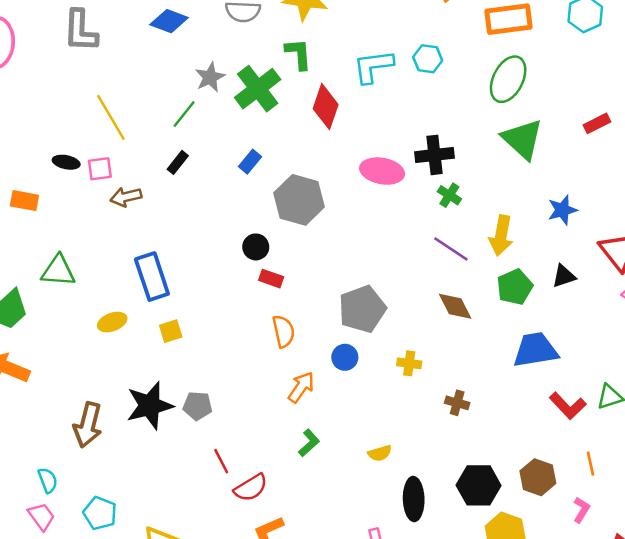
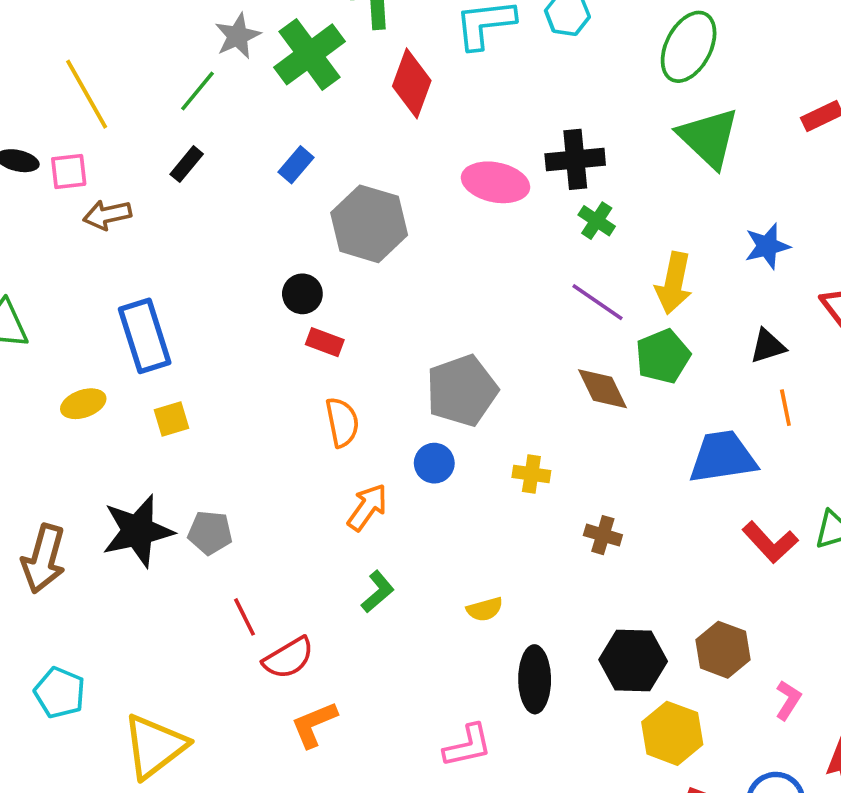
green pentagon: (515, 287) -> (663, 356), moved
orange line: (590, 464) -> (785, 408), moved

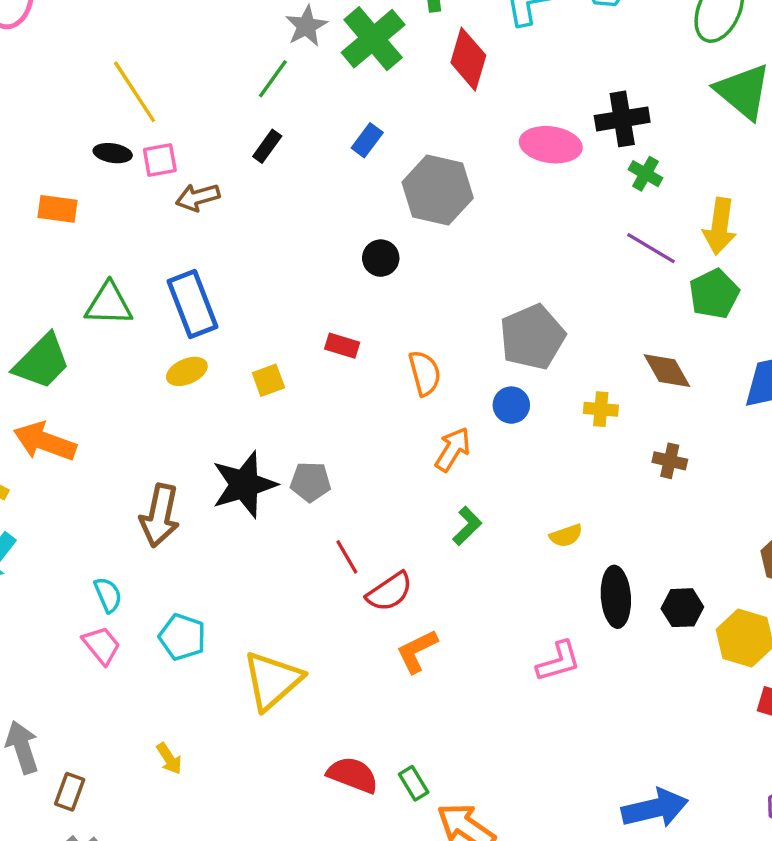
yellow line: (87, 94) -> (135, 92), moved
blue rectangle: (145, 336) -> (193, 304), moved
red rectangle: (325, 342) -> (342, 346), moved
brown diamond: (602, 389) -> (667, 371), moved
black hexagon: (633, 660) -> (682, 608), moved, size x0.7

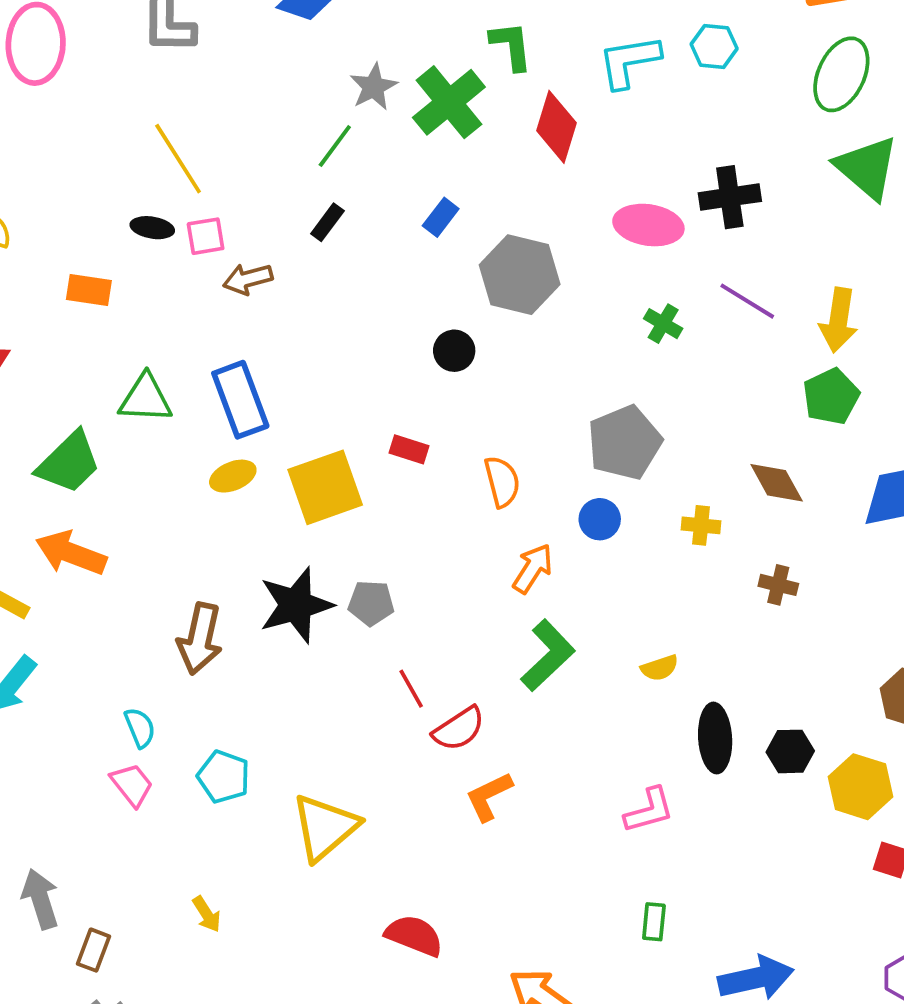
green cross: (645, 174) -> (663, 324), moved
purple line: (651, 248) -> (747, 301), moved
yellow square: (268, 380) -> (325, 487), size x2.0
green L-shape: (467, 526) -> (548, 655), size x1.6
green rectangle: (414, 783) -> (654, 922), moved, turned 36

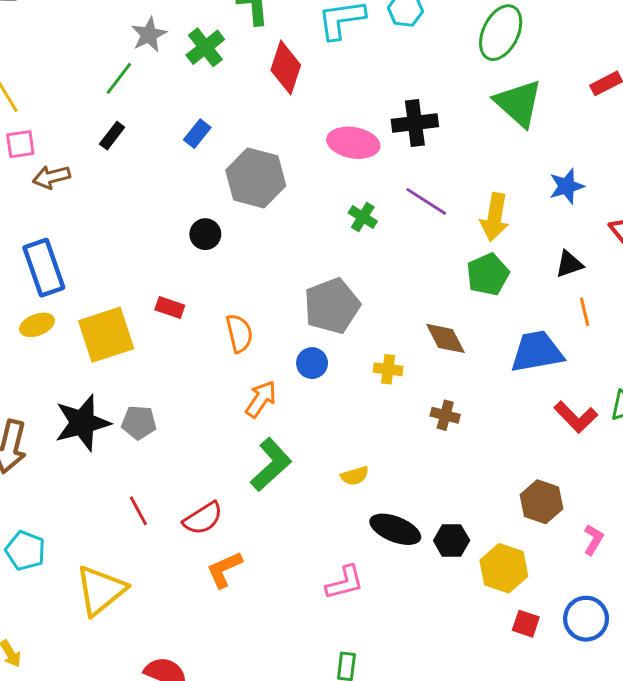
green cross: (449, 102) -> (205, 47), size x0.7
red line: (411, 689) -> (138, 511), moved
black ellipse: (715, 738) -> (395, 529), turned -66

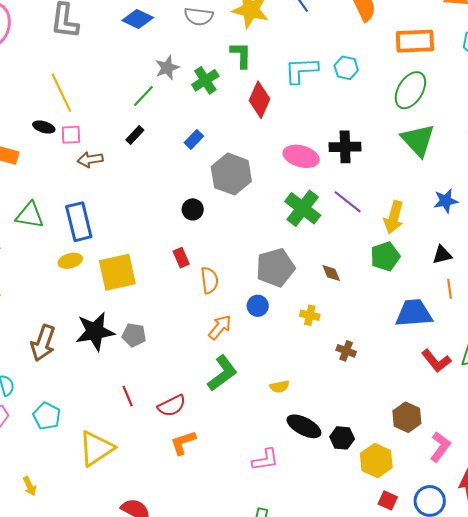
green cross: (363, 217) -> (303, 208), size x1.8
red rectangle: (170, 308) -> (181, 258), moved, turned 42
brown diamond: (446, 338) -> (331, 273), moved, size x0.7
pink L-shape: (593, 540) -> (440, 447), size x1.4

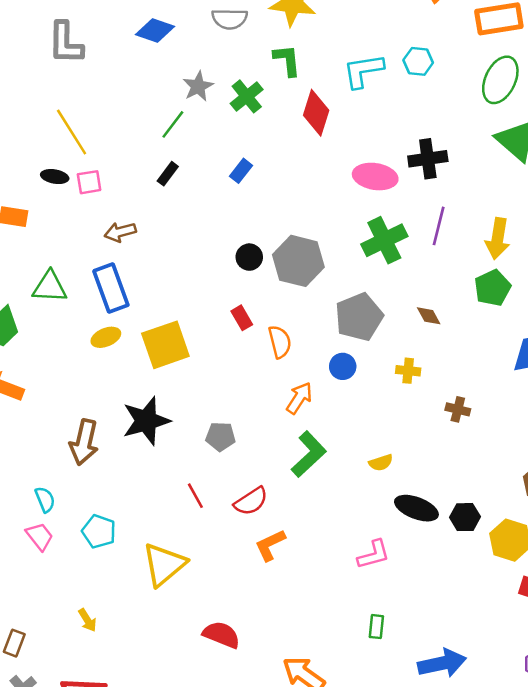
brown arrow: (90, 160) -> (120, 232), moved
gray hexagon: (231, 174) -> (298, 261), moved
purple line: (348, 202) -> (439, 226), turned 72
green cross: (303, 208) -> (384, 240), turned 33
gray pentagon: (134, 335) -> (220, 436), moved

